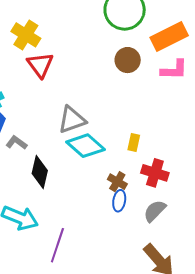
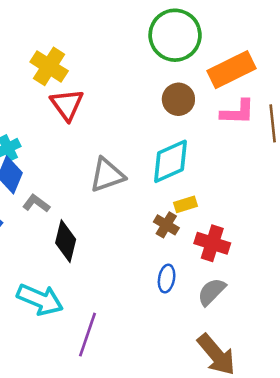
yellow rectangle: (134, 143) -> (185, 204), turned 60
cyan diamond: (85, 146) -> (170, 161), moved, turned -66
brown cross: (117, 182) -> (166, 225), moved

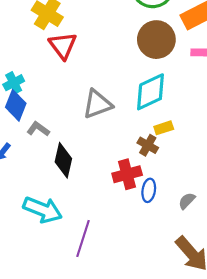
brown circle: (178, 99) -> (156, 40), size x1.4
red cross: (212, 243) -> (127, 174), moved, turned -32
gray semicircle: (212, 292) -> (187, 201), size x0.7

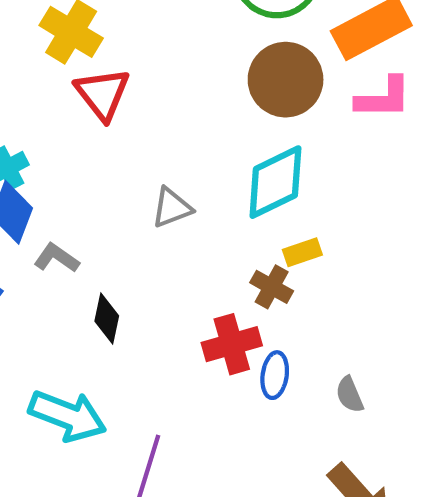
gray triangle: (97, 104) -> (172, 208), size x0.7
black diamond: (63, 160) -> (107, 319), size x0.7
gray semicircle: (187, 201) -> (350, 395), turned -66

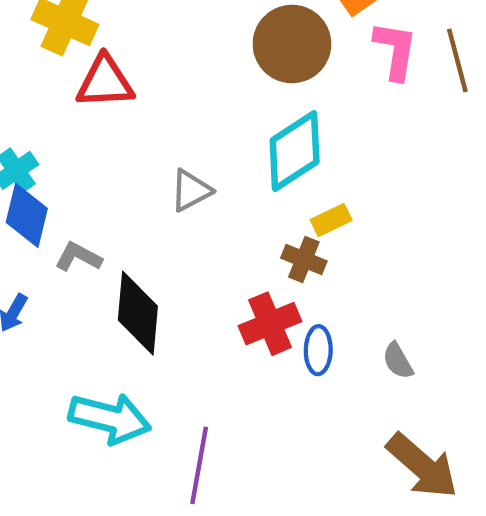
red triangle: (102, 94) -> (105, 82), turned -48
pink L-shape: (383, 98) -> (395, 50), turned -74
black diamond: (107, 319) -> (138, 313), size x1.6

